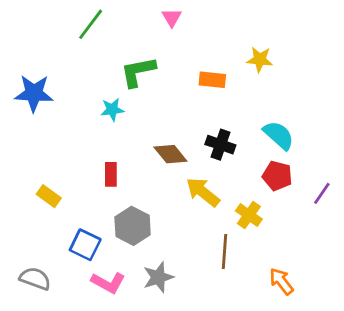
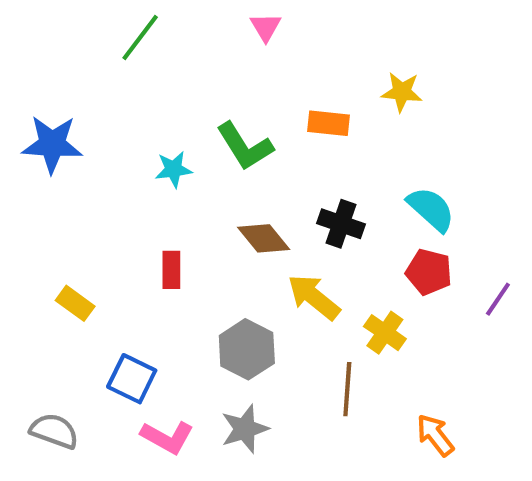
green L-shape: (138, 72) -> (245, 146), moved, turned -111
gray hexagon: (133, 226) -> (247, 349), moved

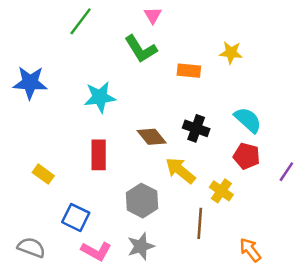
green L-shape: (245, 146) -> (141, 49), moved
cyan star: (174, 169) -> (100, 97), size x1.5
red rectangle: (171, 270) -> (99, 155), size x1.4

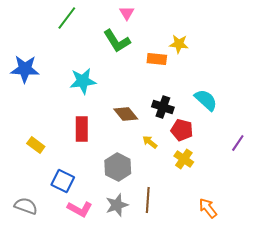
yellow star: (231, 53) -> (179, 44), moved
red pentagon: (247, 156) -> (182, 130), moved
yellow arrow: (180, 170) -> (150, 142), size x0.6
brown line: (200, 223) -> (148, 200), moved

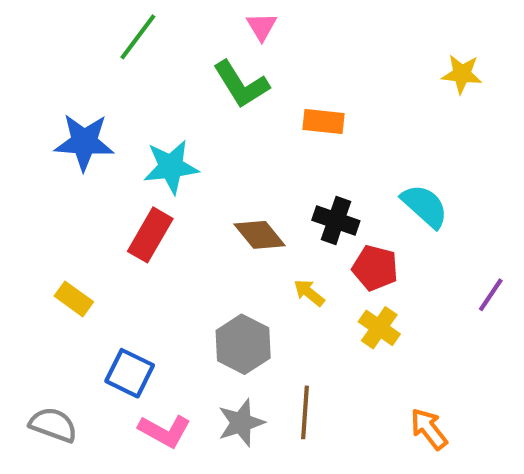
yellow star: (179, 44) -> (462, 74), moved
blue star: (25, 69) -> (84, 142), moved
red rectangle: (82, 129) -> (150, 235), moved, turned 30

